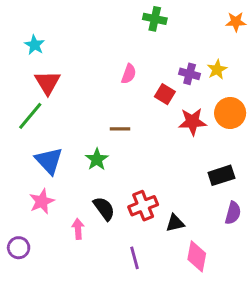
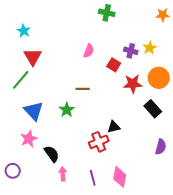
black rectangle: (221, 175) -> (153, 109), moved, turned 66
black semicircle: (104, 209) -> (52, 154), moved
black triangle: (175, 223) -> (114, 127), moved
pink arrow: (78, 229) -> (63, 174), moved
pink diamond: (197, 256) -> (120, 177), moved

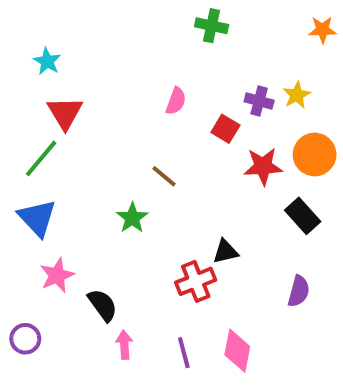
brown line: (83, 89) -> (164, 176), turned 40
blue triangle: (34, 111) -> (37, 218), moved
purple semicircle: (161, 147) -> (299, 291), moved

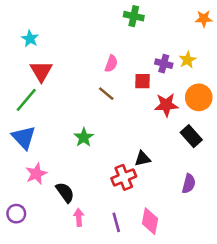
red square: (225, 129) -> (142, 81), turned -30
brown line: (164, 176) -> (106, 94), moved

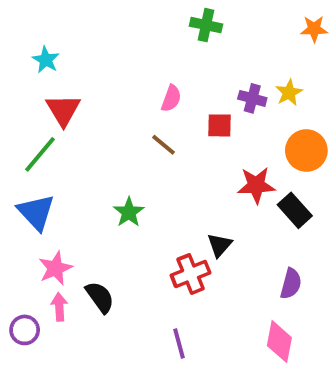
red star: (166, 105) -> (256, 185), moved
black triangle: (142, 159) -> (219, 245), turned -36
pink arrow: (79, 217) -> (59, 307), moved
pink diamond: (150, 221) -> (279, 342), moved

